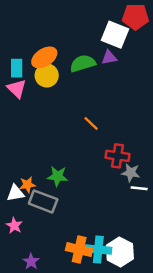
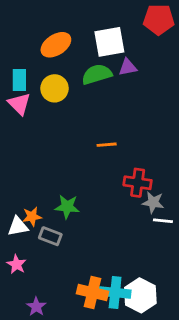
white square: (115, 35) -> (109, 42), moved, turned -32
orange ellipse: (44, 57) -> (56, 45), moved
orange line: (91, 123) -> (107, 145), turned -49
gray rectangle: (43, 201) -> (50, 236), size x0.7

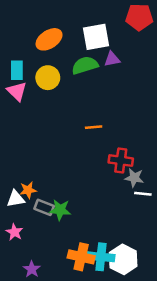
green star: (67, 207) -> (60, 210), moved

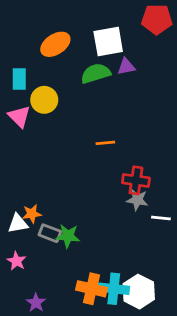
yellow circle: (48, 78) -> (44, 100), moved
pink triangle: (17, 91) -> (19, 117), moved
gray star: (134, 178) -> (137, 200), moved

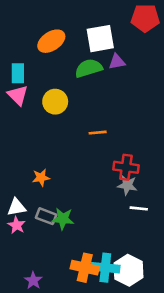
yellow circle: (44, 100) -> (55, 102), moved
pink triangle: (19, 117) -> (18, 95), moved
orange star: (32, 214) -> (41, 178), moved
white line: (161, 218) -> (139, 208), moved
pink star: (16, 261) -> (17, 225), moved

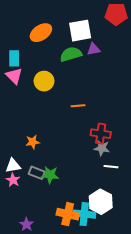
white hexagon: (129, 270) -> (101, 202), moved

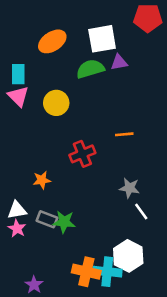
orange line: (78, 106) -> (124, 134), moved
red cross: (101, 134) -> (82, 154), moved, turned -30
white line: (111, 167) -> (141, 211), turned 48

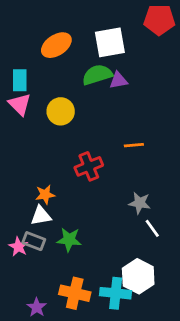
purple triangle: (119, 62) -> (118, 80), moved
white triangle: (17, 210) -> (41, 216), moved
gray rectangle: (47, 219) -> (34, 241), moved
orange cross: (86, 272) -> (75, 293), moved

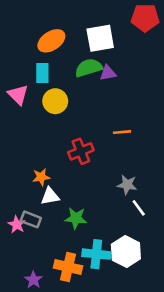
cyan rectangle: (20, 80) -> (42, 73), moved
white triangle: (41, 216) -> (50, 196), moved
green star: (69, 240) -> (76, 218), moved
cyan cross: (116, 293) -> (96, 254), moved

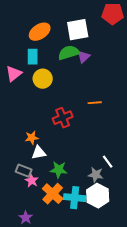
purple triangle: (108, 73) -> (84, 57), turned -32
pink triangle: (18, 95) -> (14, 74), turned 36
gray star: (127, 185) -> (96, 175), moved
pink star: (17, 225) -> (32, 181), moved
orange cross: (68, 267) -> (53, 194), moved, turned 30

